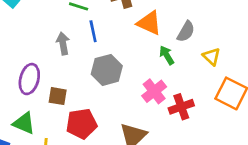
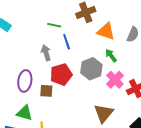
green arrow: (167, 55) -> (111, 56), moved
gray hexagon: (107, 70) -> (91, 69), moved
red pentagon: (82, 124) -> (61, 74), moved

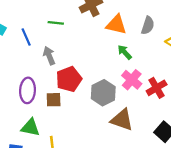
blue line: (67, 42) -> (26, 37), moved
gray hexagon: (91, 69) -> (103, 93), moved
brown triangle: (104, 113) -> (122, 120), turned -45

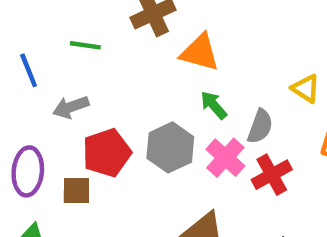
gray semicircle: (148, 25) -> (260, 126), moved
gray arrow: (49, 56) -> (71, 107), turned -90
gray hexagon: (103, 93) -> (170, 147), moved

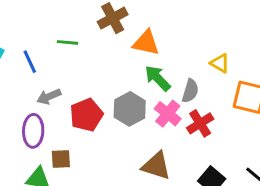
green arrow: (214, 105) -> (158, 78), size x1.4
gray arrow: (71, 107) -> (49, 97), moved
brown square: (76, 191) -> (61, 159), moved

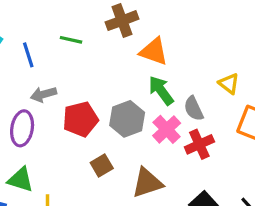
gray semicircle: (190, 91) -> (194, 109), turned 130
brown square: (61, 159) -> (102, 165), moved, turned -35
brown triangle: (156, 166) -> (147, 183), turned -44

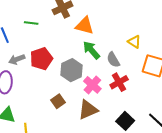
red pentagon: (80, 119) -> (41, 59), moved
pink cross: (167, 129) -> (92, 85), moved

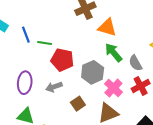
green line: (31, 23) -> (45, 43), moved
gray arrow: (17, 59) -> (54, 87), moved
red pentagon: (41, 59) -> (62, 60), turned 30

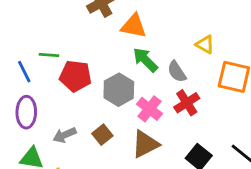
blue line: (26, 35) -> (24, 72), moved
gray arrow: (54, 87) -> (65, 135), moved

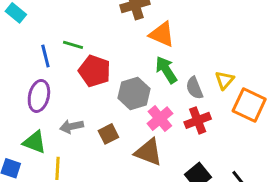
yellow triangle: (205, 45) -> (225, 80), moved, turned 30
brown triangle: (145, 144) -> (148, 152), turned 36

